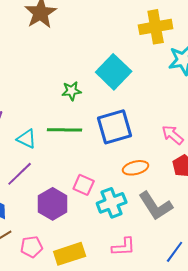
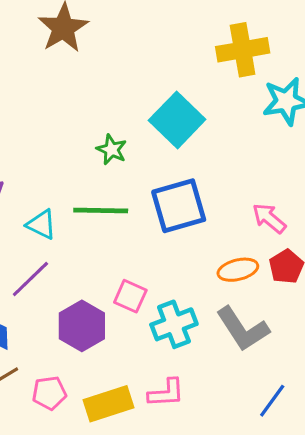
green star: (72, 91) -> (112, 150), turned 30
orange ellipse: (136, 168) -> (238, 270), moved
pink L-shape: (124, 247) -> (166, 393), moved

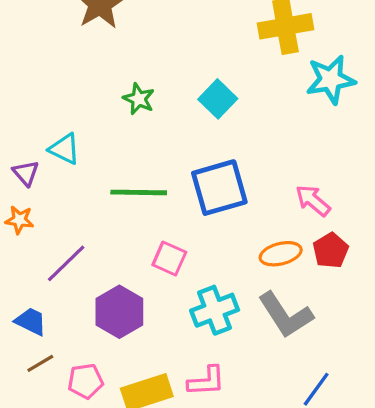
cyan square: (177, 120) -> (218, 99), size x0.7
green star: (112, 150) -> (139, 99), moved
cyan triangle: (41, 224) -> (65, 149), moved
pink square: (130, 296) -> (169, 259), moved

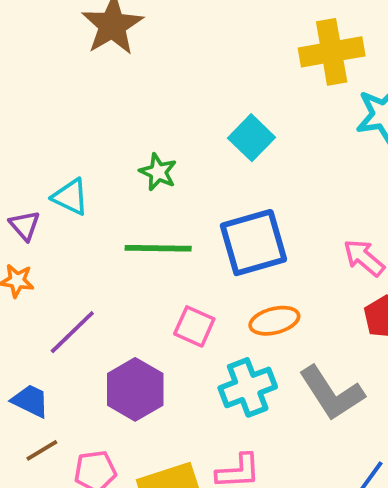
green star: (139, 99) -> (158, 172), moved
orange ellipse: (281, 254) -> (274, 321), moved

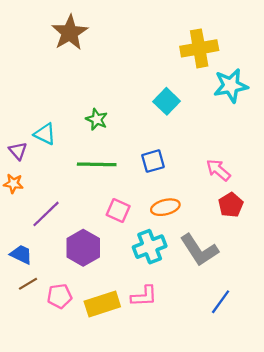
cyan square: (252, 138) -> (167, 101), moved
blue square: (253, 243) -> (153, 161), size x0.6

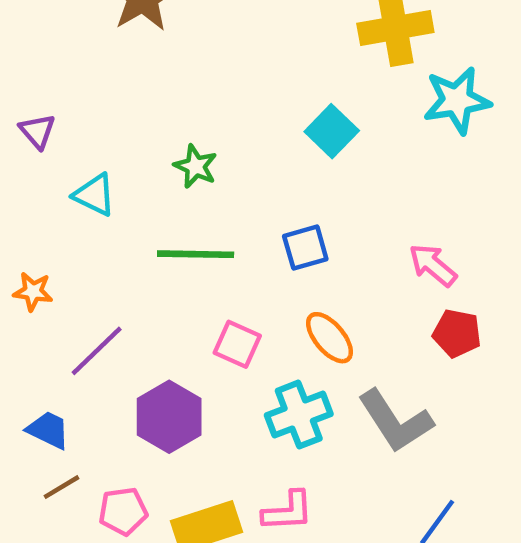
purple triangle: (18, 151) -> (37, 131), moved
red pentagon: (231, 205) -> (457, 333), turned -30
orange ellipse: (165, 207) -> (330, 338), turned 64

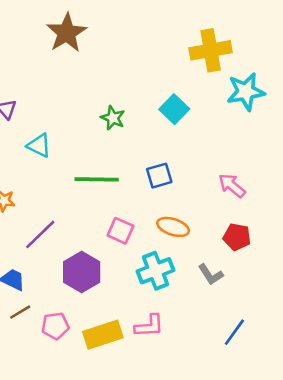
green star: (196, 166) -> (113, 118), moved
red pentagon: (457, 333) -> (237, 237), moved
orange ellipse: (330, 338) -> (173, 227), turned -32
gray L-shape: (395, 421) -> (211, 275), size x0.6

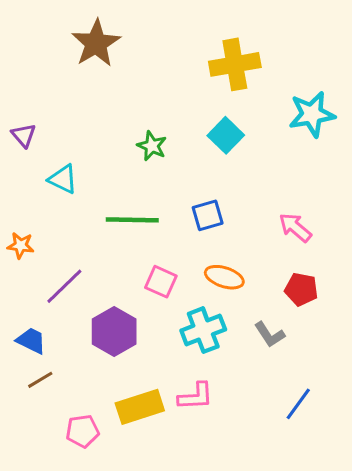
yellow cross: (211, 50) -> (235, 64), moved
pink pentagon: (55, 326) -> (82, 431), moved

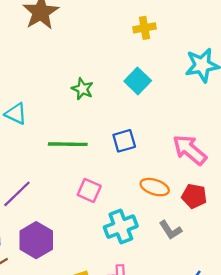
yellow cross: (235, 64) -> (144, 28), size x0.6
pink arrow: (295, 227) -> (190, 150), size x1.4
orange ellipse: (224, 277) -> (155, 187), moved
purple hexagon: (114, 332) -> (36, 240), moved

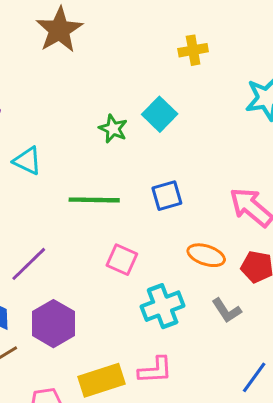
cyan square: (138, 81) -> (160, 114), moved

